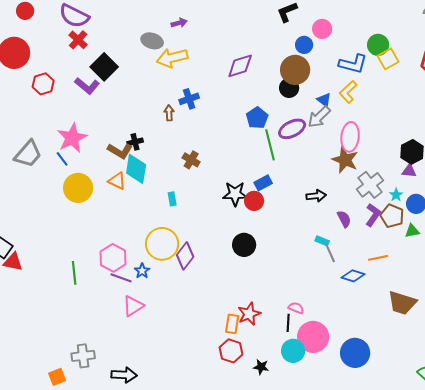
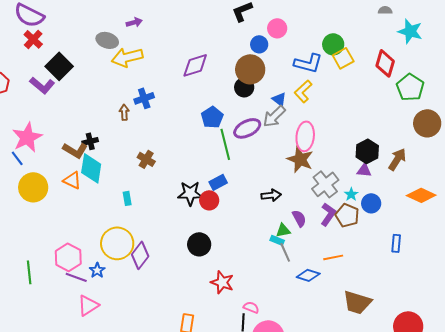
green triangle: (412, 231) -> (283, 230), moved
red star: (249, 314) -> (222, 282), moved, turned -30

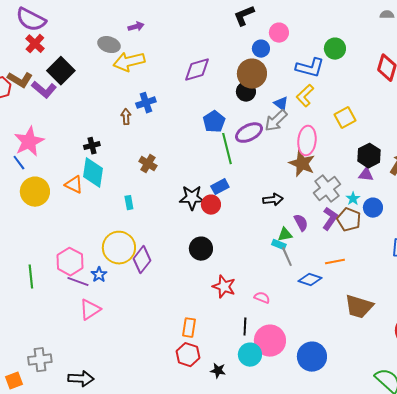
yellow square: (343, 58) -> (345, 118), moved
brown L-shape: (75, 150) -> (20, 80), moved
pink semicircle: (251, 307) -> (262, 298), moved

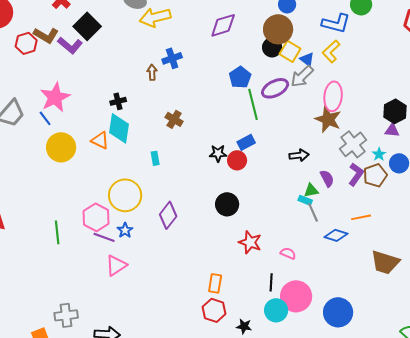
yellow square: (345, 118) -> (290, 51), moved, turned -30
black star: (192, 198) -> (218, 153), size x0.7
brown pentagon: (349, 220) -> (375, 175), turned 30
yellow circle: (119, 248) -> (125, 195), moved

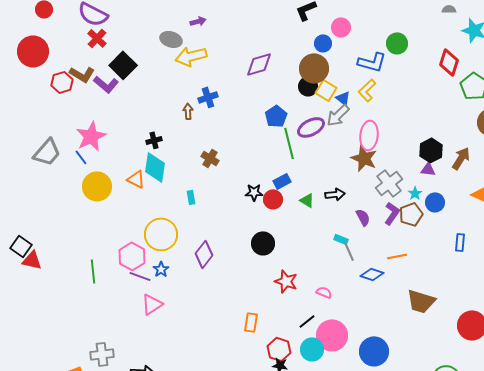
green triangle: (311, 190) -> (307, 200), moved, turned 42
black line: (271, 282) -> (307, 321), turned 48
red hexagon: (214, 310) -> (279, 349), moved

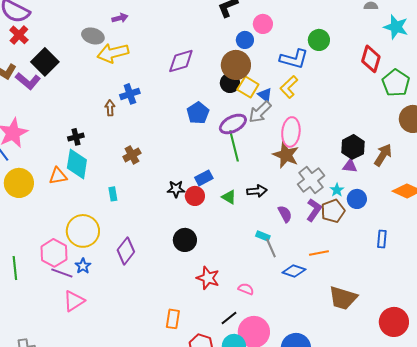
green line: (289, 143) -> (234, 146), moved
brown cross: (210, 158) -> (132, 155), turned 30
orange triangle: (136, 179) -> (58, 176), turned -36

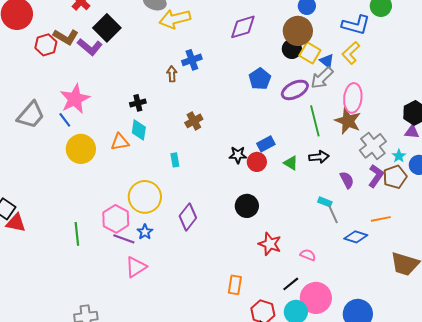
green line: (234, 146) -> (315, 121), moved
cyan diamond: (77, 164) -> (139, 130), size x0.7

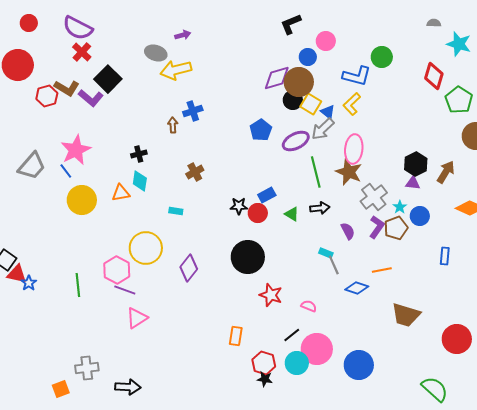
purple diamond: (243, 27) -> (277, 78), moved
cyan rectangle: (175, 160) -> (176, 211), turned -72
black circle: (247, 206) -> (248, 257), size x1.4
blue star: (145, 232) -> (29, 283), moved

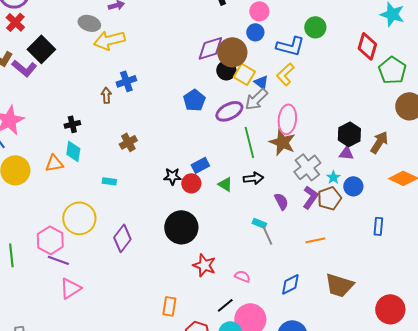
blue circle: (308, 57) -> (255, 32), moved
blue diamond: (357, 288) -> (290, 284), moved, turned -45

